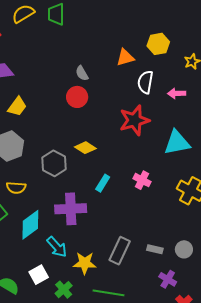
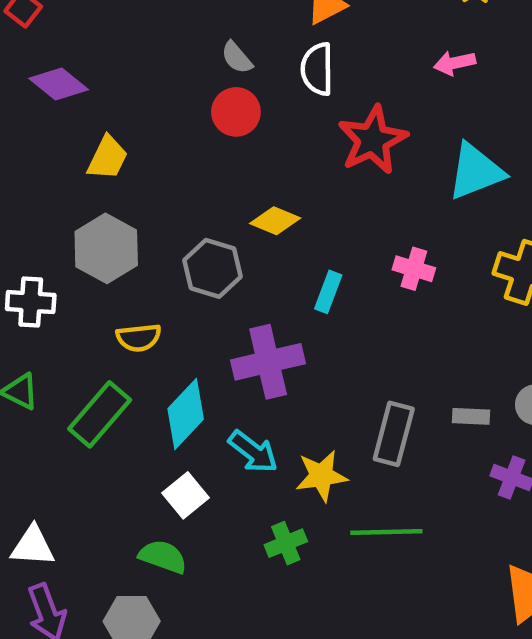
white semicircle: (145, 82) -> (317, 69), moved
white square: (39, 275) -> (186, 495), moved
green cross: (64, 290) -> (286, 543), turned 30

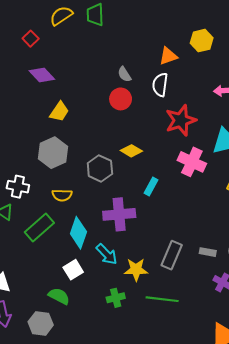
pink cross: (414, 269) -> (192, 162), moved, size x1.5
white cross: (31, 302) -> (18, 187), moved
cyan diamond: (186, 414) -> (78, 233), turned -32

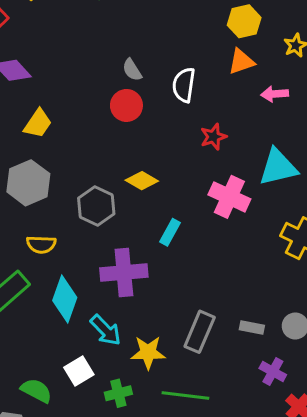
orange triangle: (168, 56) -> (241, 62), moved
red star: (181, 120) -> (213, 137), size x0.6
white square: (73, 270) -> (79, 371), moved

